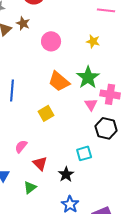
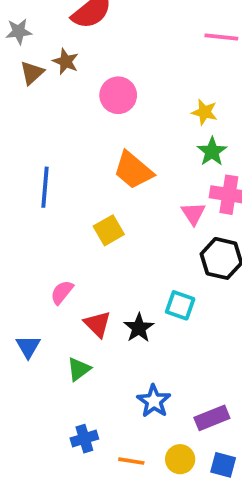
yellow star: (93, 41) -> (204, 112), moved
green star: (88, 77) -> (212, 152), moved, size x0.7
cyan square: (84, 153) -> (180, 305), turned 35
black star: (66, 174) -> (139, 328), moved

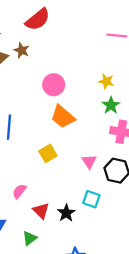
pink circle: (118, 95) -> (54, 85), moved
pink triangle: (193, 213) -> (89, 161), moved

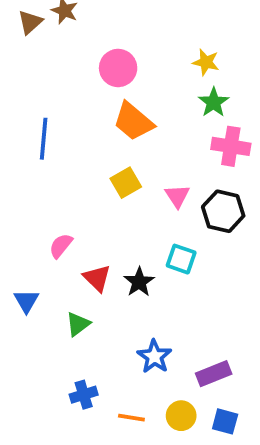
yellow square: (48, 153) -> (126, 183), moved

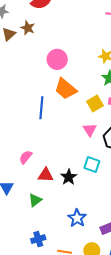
blue line: (44, 139) -> (41, 108), moved
yellow square: (126, 183) -> (95, 104), moved
red triangle: (97, 278) -> (46, 175), turned -42

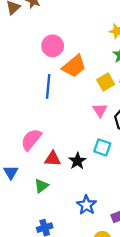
pink circle: (57, 59) -> (53, 46), moved
orange trapezoid: (66, 89) -> (74, 66), turned -80
pink semicircle: (26, 157) -> (31, 140), size x1.5

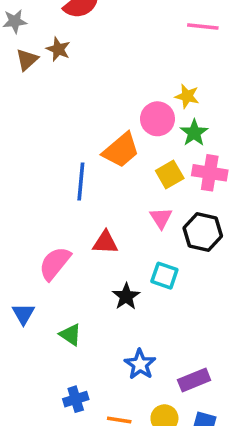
pink circle: (53, 46) -> (157, 119), moved
red triangle: (53, 159) -> (105, 242), moved
green triangle: (41, 186) -> (70, 335), turned -49

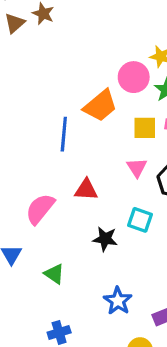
yellow square: (170, 175) -> (145, 128), turned 30
black star: (126, 296) -> (105, 239), turned -30

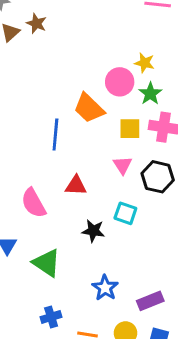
orange trapezoid: (100, 106) -> (89, 108), turned 84
pink semicircle: (40, 209) -> (33, 203), turned -68
green triangle: (54, 274) -> (47, 263), size x1.5

